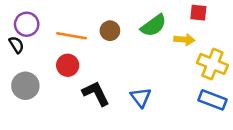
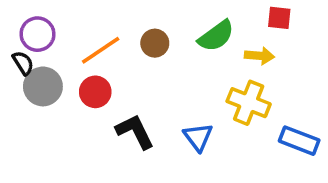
orange line: (71, 36) -> (101, 50), turned -44
yellow cross: (212, 64) -> (249, 103), moved
gray circle: (25, 86) -> (43, 86), moved

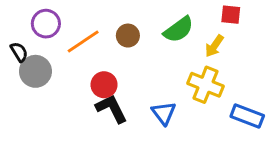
purple circle: (38, 34) -> (46, 24), moved
yellow arrow: (259, 56) -> (214, 46), turned 120
red circle: (95, 92) -> (104, 85), moved

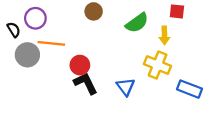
brown circle: (128, 36) -> (94, 11), moved
orange line: (83, 41) -> (51, 43), moved, turned 40
yellow arrow: (214, 46) -> (164, 35), turned -36
black semicircle: (19, 52) -> (14, 30), moved

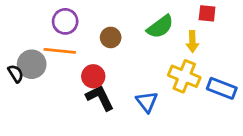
brown circle: (94, 11) -> (111, 37), moved
purple circle: (35, 18) -> (65, 21), moved
black semicircle: (14, 30) -> (16, 74), moved
blue rectangle: (189, 89) -> (222, 88), moved

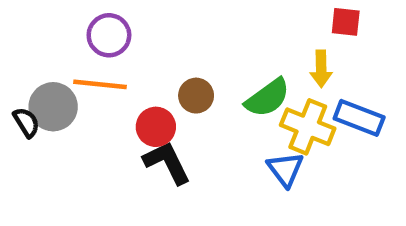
green semicircle: (160, 27) -> (268, 98), moved
brown circle: (111, 37) -> (196, 96), moved
blue rectangle: (222, 88) -> (359, 118), moved
blue triangle: (147, 102) -> (285, 169), moved

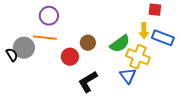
blue rectangle: (359, 118) -> (163, 38), moved
black L-shape: (167, 163) -> (88, 82), moved, turned -95

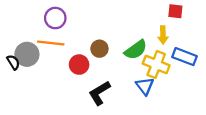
blue rectangle: (163, 38) -> (185, 57), moved

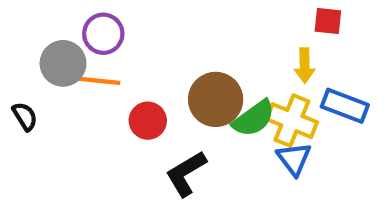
brown circle: (99, 49) -> (216, 99), moved, size x1.6
green semicircle: (136, 50) -> (254, 118), moved
gray circle: (27, 54) -> (63, 63), moved
blue triangle: (145, 86) -> (294, 159), moved

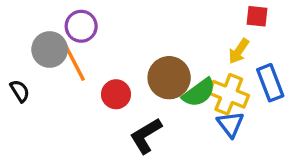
yellow arrow: (305, 66) -> (239, 51), turned 35
orange line: (95, 80) -> (75, 63), turned 57
blue rectangle: (345, 106) -> (270, 83), turned 48

